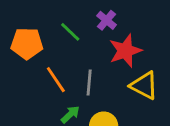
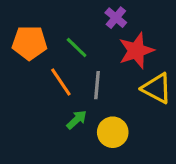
green line: (70, 32) -> (77, 47), moved

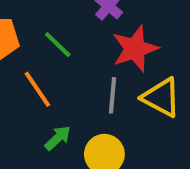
gray line: (97, 85) -> (113, 95), moved

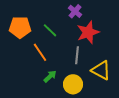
yellow triangle: (161, 97) -> (101, 70), moved

